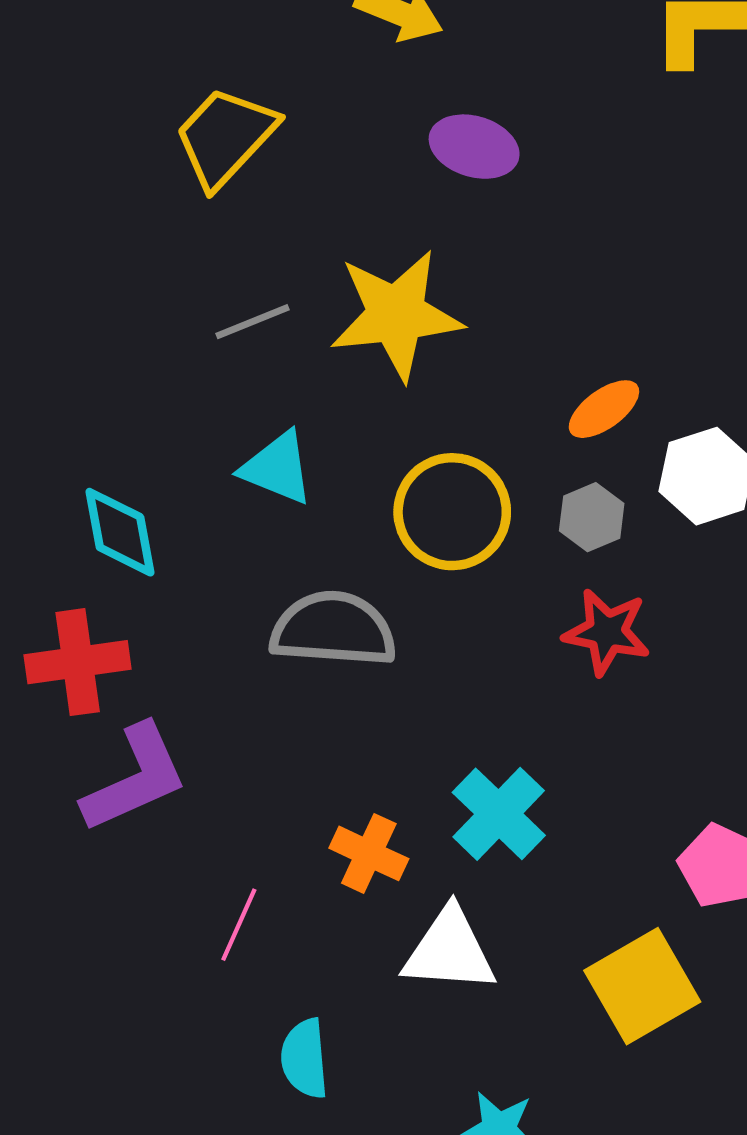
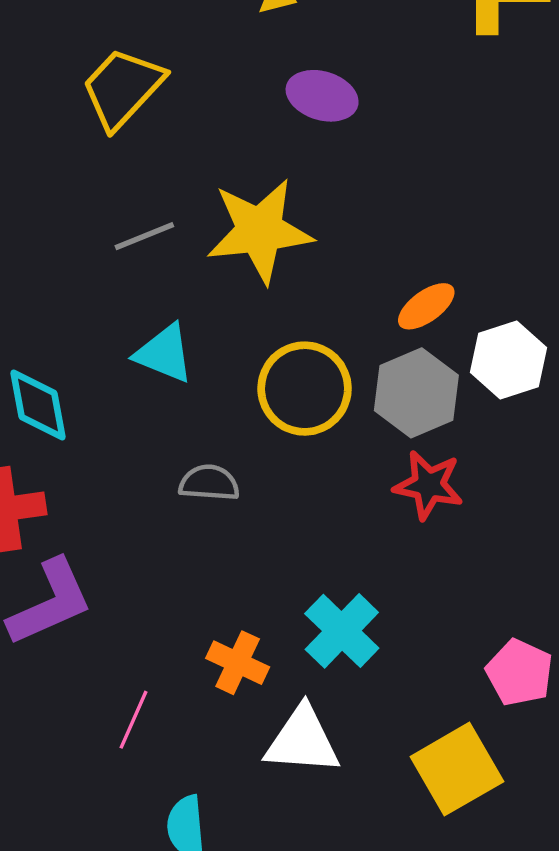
gray hexagon: (592, 517) -> (416, 393), size x1.6
gray semicircle: (333, 629) -> (209, 483), size x0.6

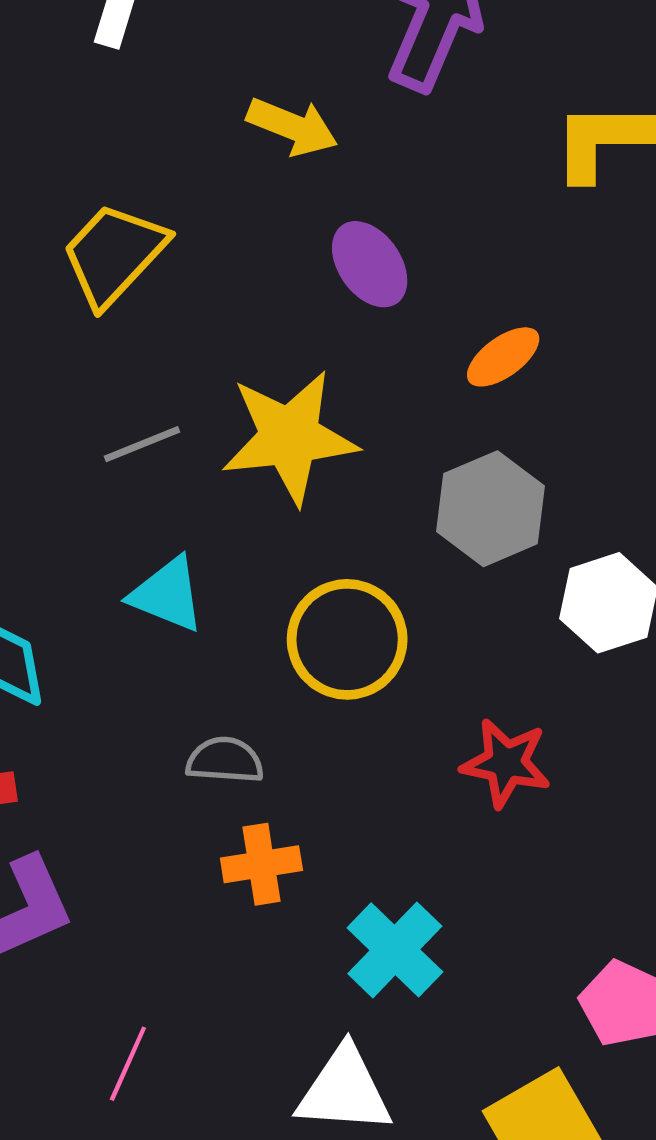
purple ellipse: (322, 96) -> (370, 264), turned 38
orange ellipse: (426, 306) -> (503, 357), moved
gray hexagon: (416, 393) -> (490, 509), moved
orange cross: (238, 663) -> (261, 864), moved, turned -34

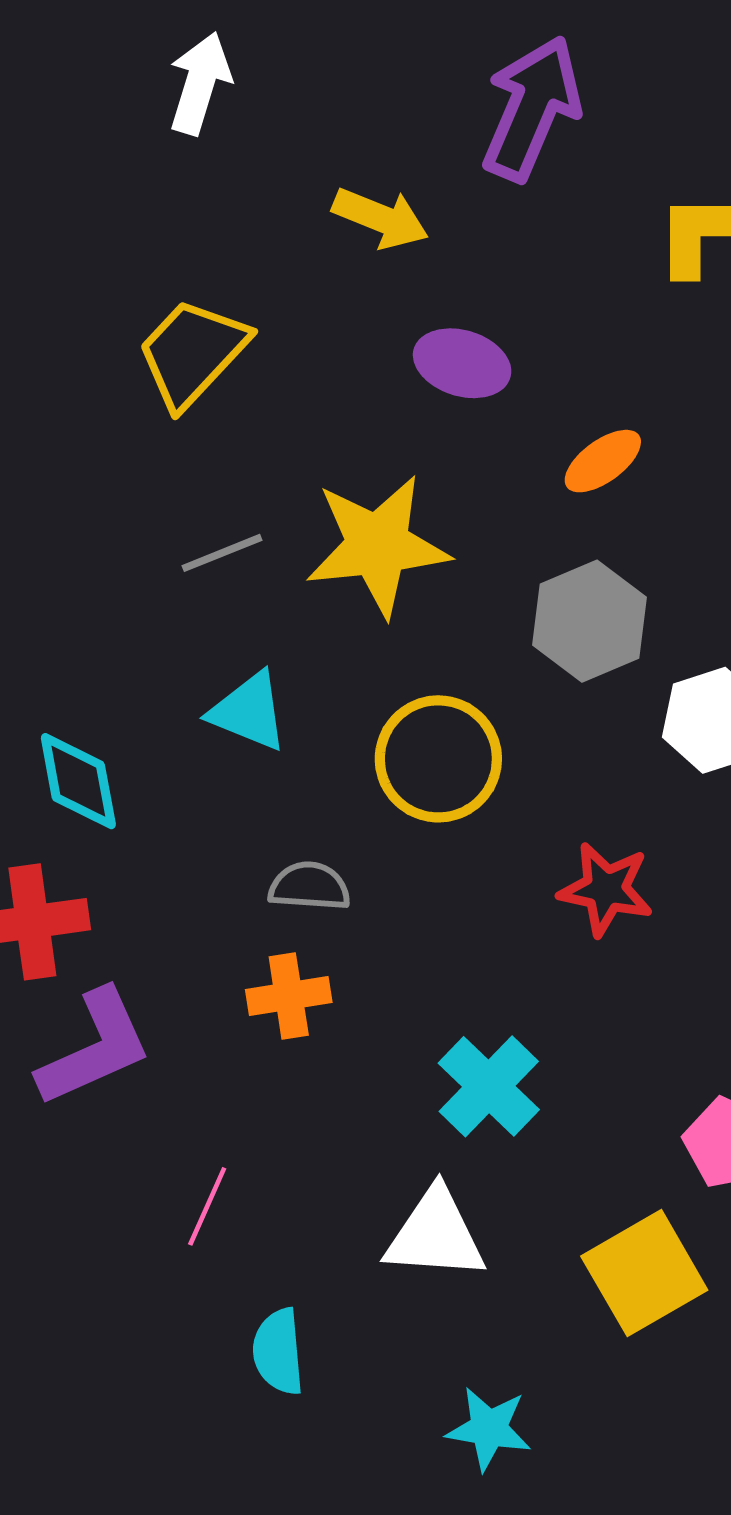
purple ellipse: (370, 264) -> (462, 363), turned -38
orange cross: (261, 864) -> (289, 996), moved

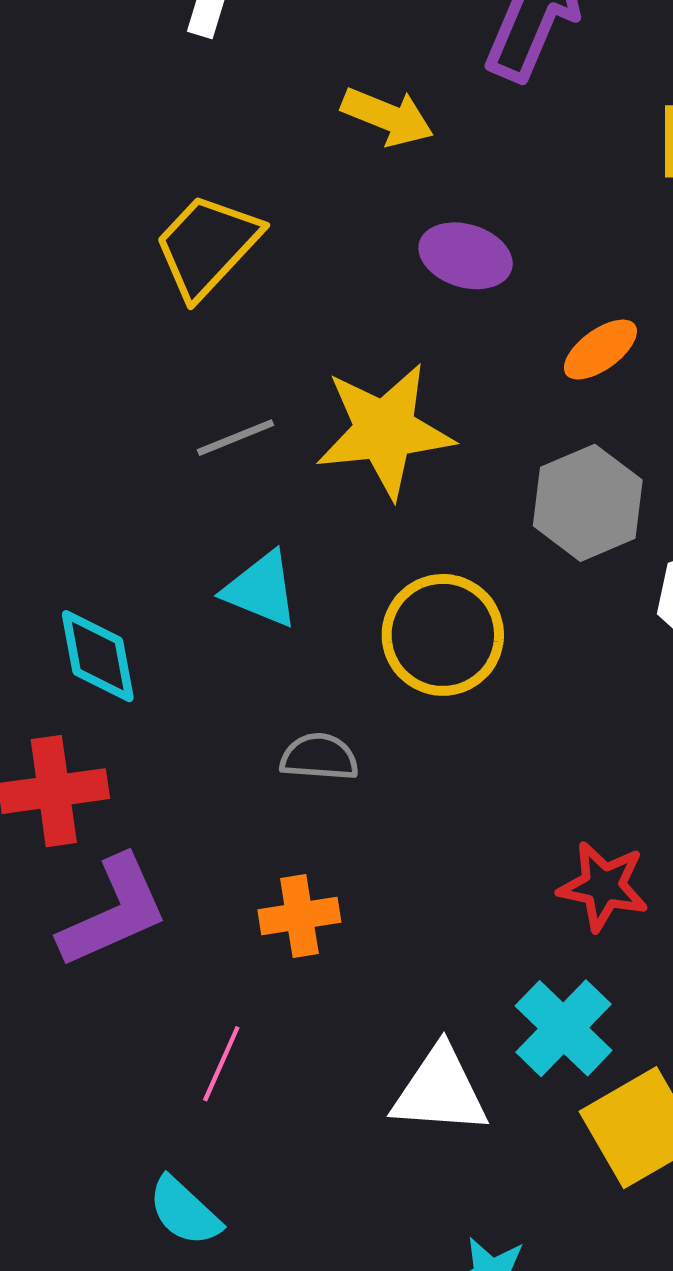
red star: (606, 889) -> (603, 886), moved
orange cross: (289, 996) -> (299, 916), moved
cyan cross: (489, 1086) -> (564, 1028), moved
cyan semicircle: (278, 1352) -> (184, 1211), moved, turned -42

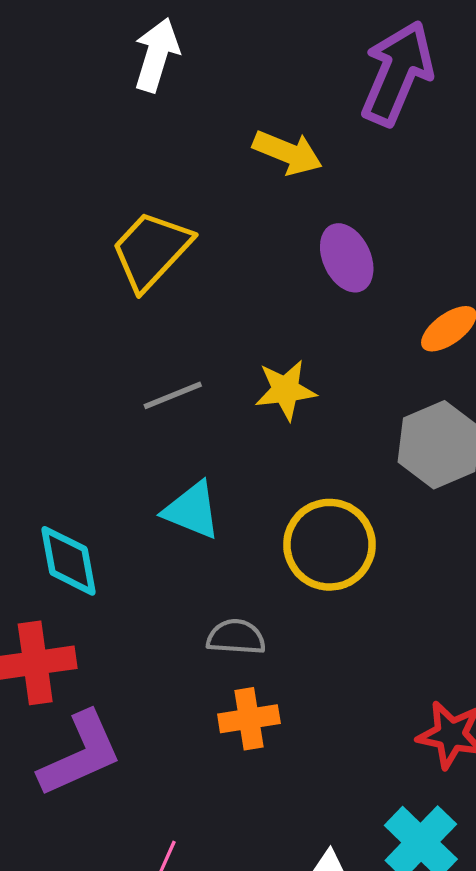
purple ellipse: (466, 256) -> (347, 258), turned 48
yellow star: (385, 430) -> (285, 390), size x0.6
orange cross: (299, 916) -> (249, 719), moved

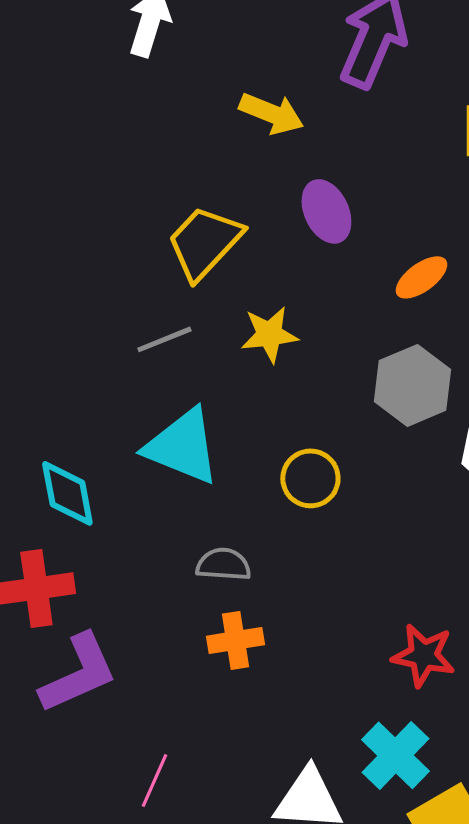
yellow trapezoid: (151, 250) -> (204, 242), moved
cyan triangle: (192, 510) -> (182, 446), size x1.4
yellow circle: (330, 545) -> (310, 478), size x0.7

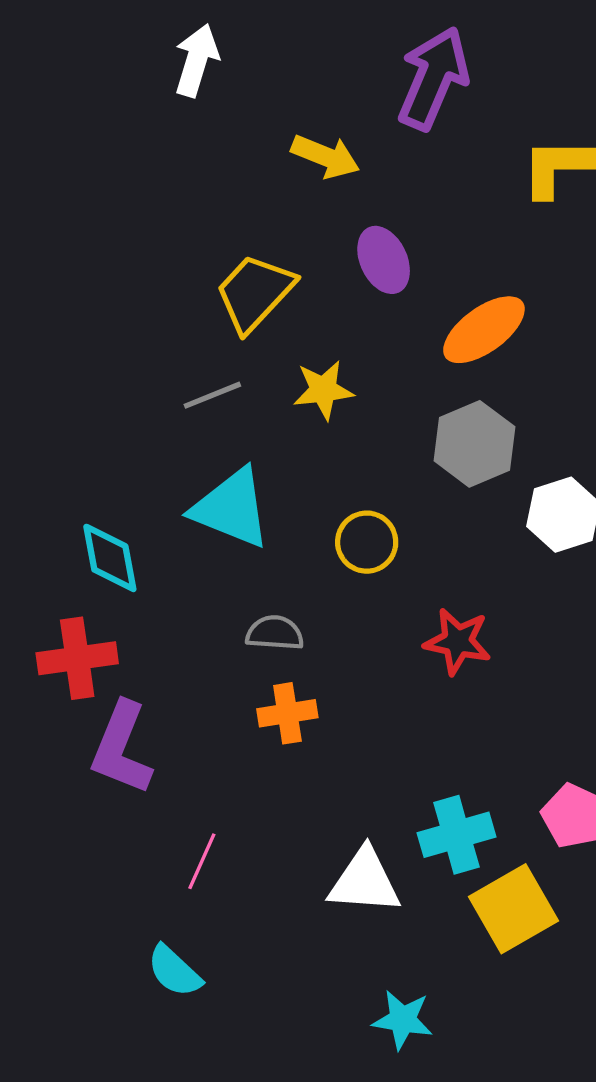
orange ellipse: (421, 277) -> (484, 330), size x1.5
red star: (423, 655) -> (458, 641), moved
purple L-shape: (78, 673) -> (122, 748), turned 136
cyan cross: (395, 755) -> (456, 835), turned 30

